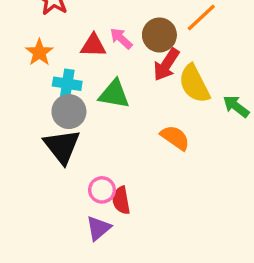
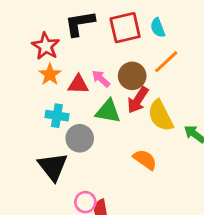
orange star: (39, 52) -> (50, 74), moved
green triangle: (114, 94) -> (108, 111), moved
gray circle: (69, 112) -> (80, 138), moved

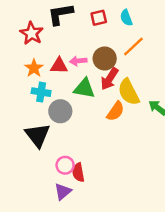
red square: (125, 28) -> (99, 18), size x0.6
orange star: (50, 74) -> (34, 68), moved
pink arrow: (101, 79) -> (78, 61), turned -49
orange semicircle: (145, 160) -> (115, 111), moved, turned 90

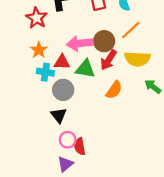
pink arrow: (78, 61) -> (80, 43), size x1.6
red triangle: (59, 66) -> (62, 62), moved
yellow semicircle: (129, 92) -> (137, 59), moved, turned -60
black triangle: (38, 135) -> (59, 115), moved, size x0.7

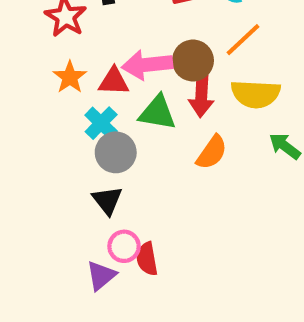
red arrow: (109, 60) -> (201, 96), turned -30
red triangle: (62, 62) -> (114, 81), moved
cyan cross: (45, 72) -> (101, 123), moved, turned 35
purple triangle: (65, 164) -> (101, 276), moved

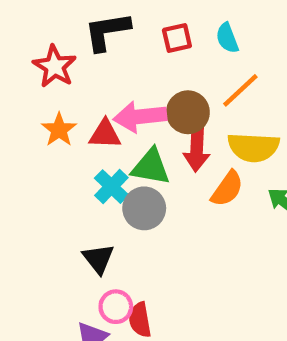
cyan cross: (101, 123) -> (111, 187), moved
gray circle: (116, 152) -> (144, 208), moved
orange semicircle: (212, 152) -> (227, 189), moved

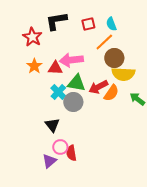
orange line: (240, 90) -> (104, 42), moved
brown circle: (188, 112) -> (114, 58), moved
red arrow: (197, 149) -> (98, 87), moved, turned 60

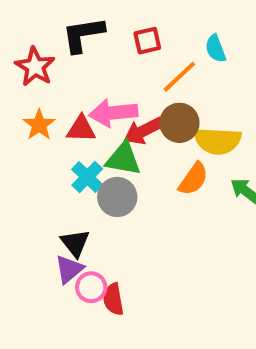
cyan semicircle: (111, 24) -> (215, 49), moved
brown circle: (114, 58) -> (179, 123), moved
red arrow: (98, 87) -> (143, 131), moved
purple triangle: (49, 161) -> (69, 269), moved

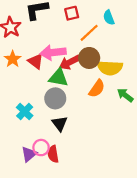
red triangle: (81, 129) -> (36, 61), turned 35
cyan cross: (87, 177) -> (25, 112), moved
black triangle: (75, 243) -> (60, 124), moved
purple triangle: (69, 269) -> (29, 154), moved

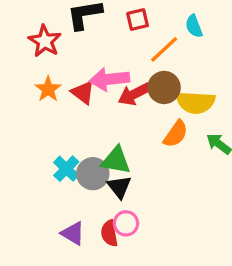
green triangle: (59, 78) -> (116, 160), moved
gray circle: (55, 98) -> (93, 174), moved
pink circle: (41, 148) -> (126, 223), moved
purple triangle: (29, 154) -> (73, 233), turned -49

